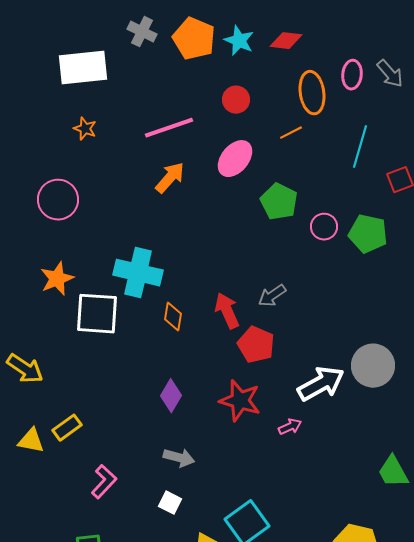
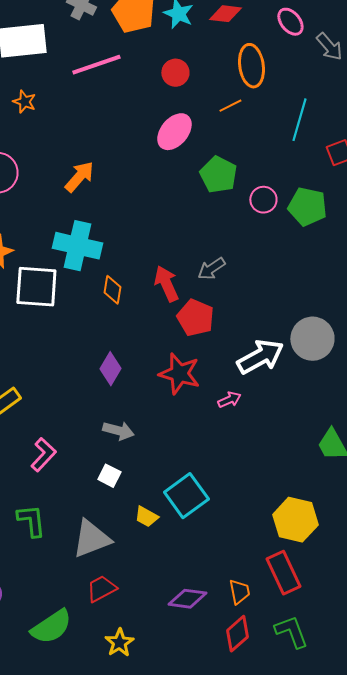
pink ellipse: (352, 75) -> (290, 22), moved, turned -44
pink line: (169, 128) -> (96, 65), moved
orange arrow: (170, 178) -> (79, 177), moved

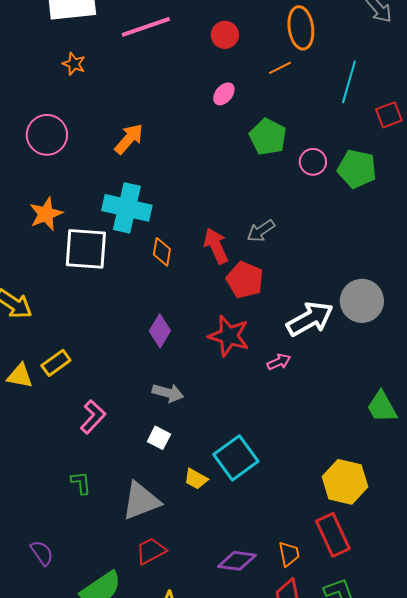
pink ellipse: (174, 132) -> (224, 94), size x0.6
green L-shape: (31, 521) -> (81, 483), size x0.7

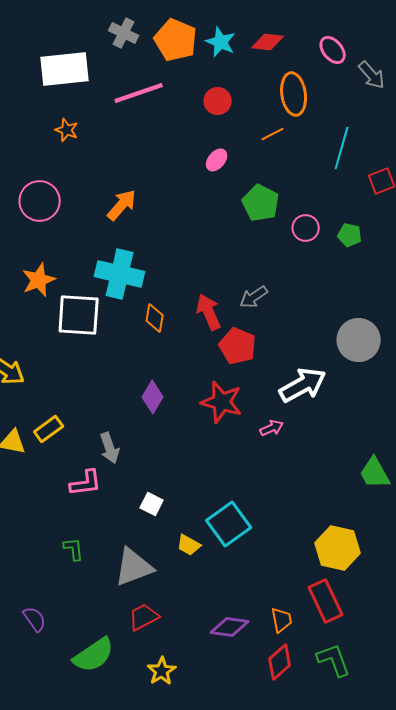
green pentagon: (357, 169) -> (350, 235), size x0.6
gray circle: (362, 301) -> (359, 340), moved
gray arrow: (168, 393) -> (110, 448), moved, turned 56
pink L-shape: (93, 417) -> (86, 483), turned 40

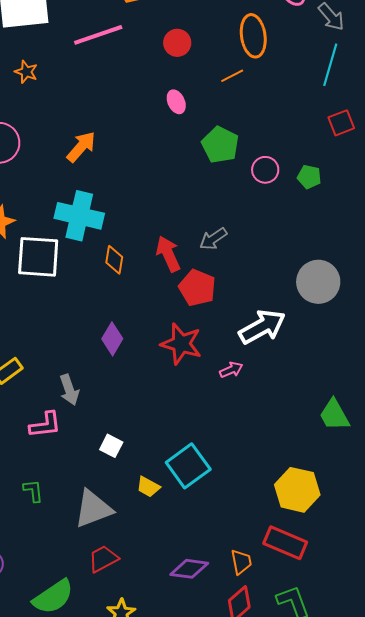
cyan line: (342, 148) -> (330, 65), moved
pink ellipse: (217, 160) -> (176, 102), turned -65
red rectangle: (326, 601) -> (285, 543), turned -42

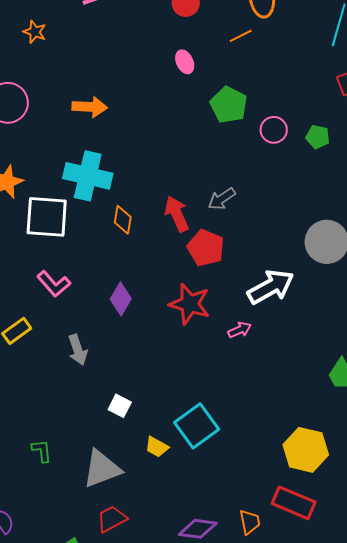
orange arrow: (81, 147) -> (90, 107), turned 52
pink L-shape: (45, 425) -> (54, 284), moved, turned 56

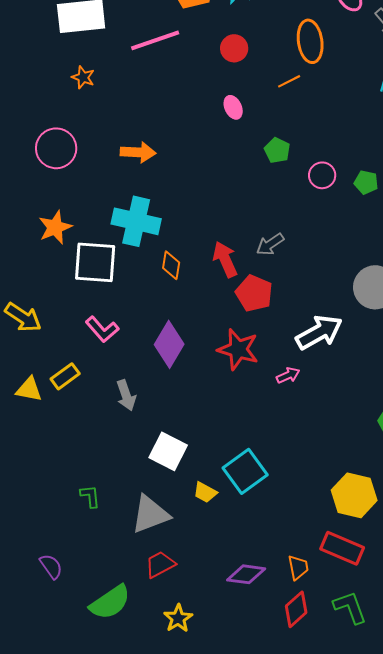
green pentagon: (229, 105) -> (277, 150), size x0.7
purple diamond: (121, 299) -> (169, 344), size x1.4
white square: (120, 406) -> (168, 451), size x1.6

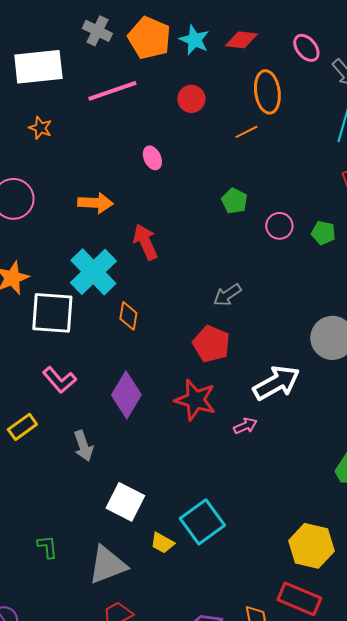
pink ellipse: (233, 107) -> (152, 158), moved
cyan cross: (136, 221) -> (93, 272), turned 33
red arrow: (225, 259) -> (145, 242), moved

